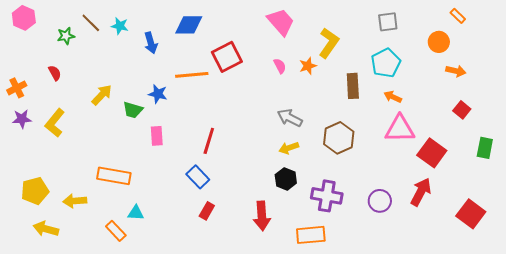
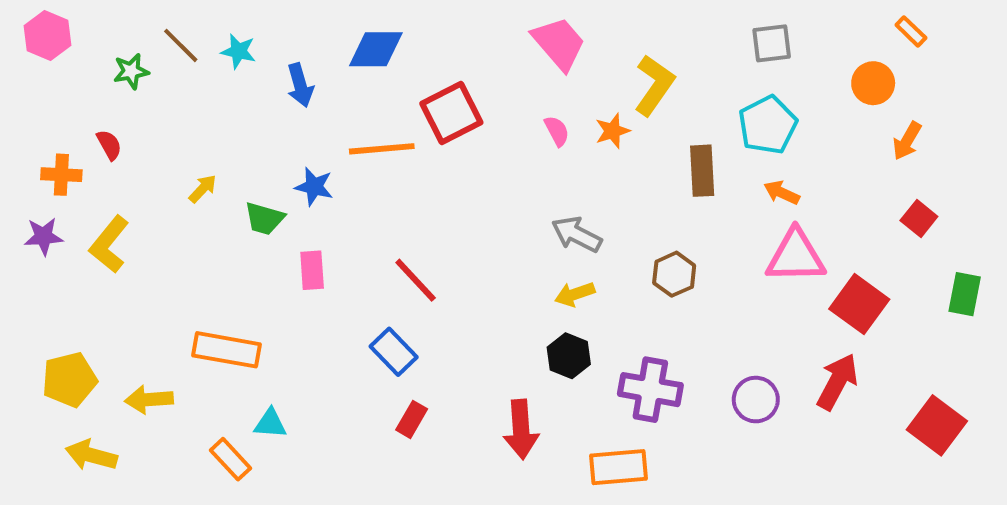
orange arrow: (456, 71) -> (907, 141), turned 108
orange cross: (17, 88) -> (61, 175), moved, turned 30
yellow arrow: (102, 95) -> (203, 189), size x0.7
brown hexagon: (339, 138) -> (674, 274), size x0.7
red line: (209, 141) -> (416, 280), turned -60

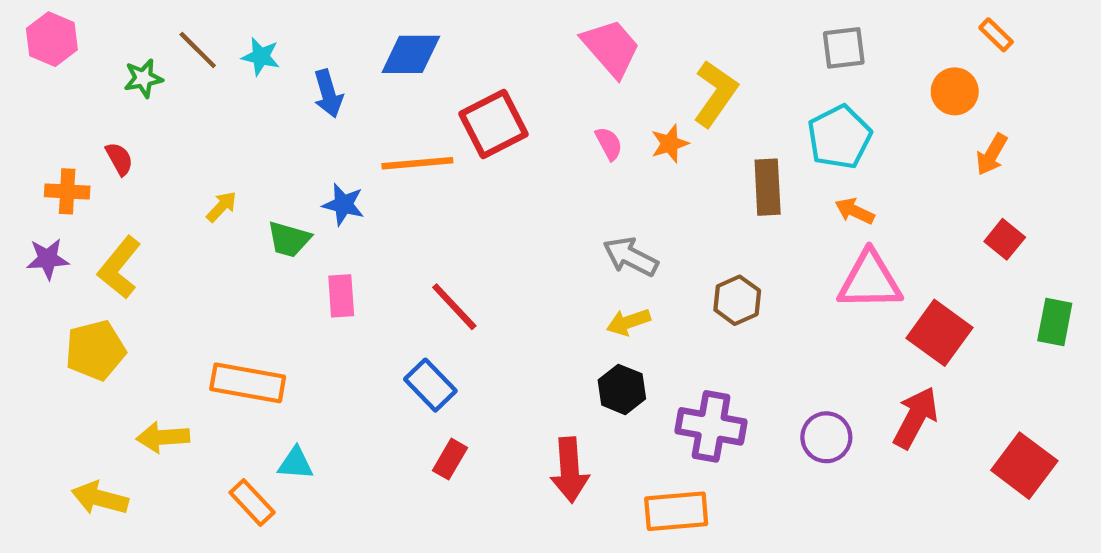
yellow pentagon: (69, 380) -> (95, 350), moved

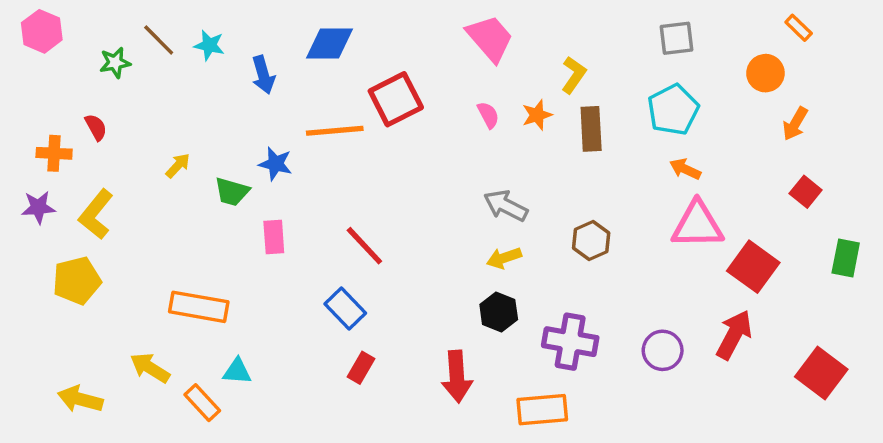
yellow L-shape: (715, 94) -> (574, 75), size x0.7
brown rectangle: (768, 187) -> (591, 129), moved
yellow arrow: (163, 437) -> (150, 368), moved, turned 36

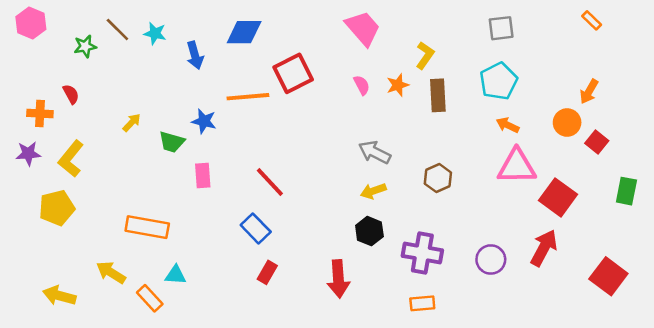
orange circle: (765, 73) -> (567, 123), moved
orange rectangle: (542, 410) -> (422, 303), moved, size x0.7

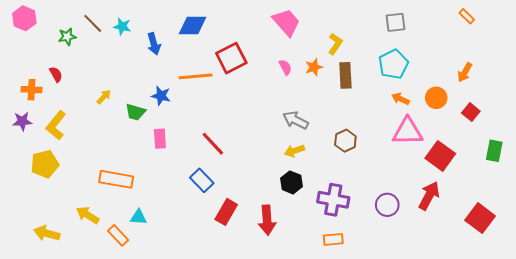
orange circle: (567, 123) -> (436, 98), moved
red rectangle: (267, 272) -> (226, 212), moved, size x1.4

